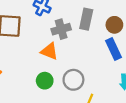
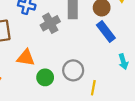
orange triangle: (49, 51) -> (26, 58), moved

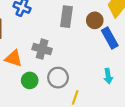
gray cross: (50, 23) -> (42, 49), moved, turned 36
blue rectangle: (106, 32) -> (110, 38), moved

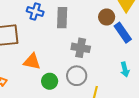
gray rectangle: (66, 17) -> (62, 18), moved
gray cross: (42, 49) -> (81, 48), moved

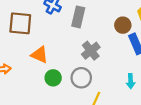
gray cross: (81, 48) -> (91, 51), turned 30

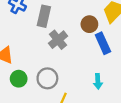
gray cross: (91, 51) -> (58, 40), moved

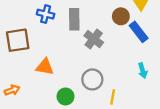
green circle: (19, 79) -> (66, 96), moved

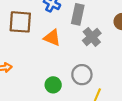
orange triangle: (45, 67) -> (52, 38), moved

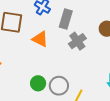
gray circle: (82, 75) -> (59, 86), moved

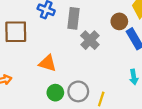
orange triangle: (40, 39) -> (48, 63), moved

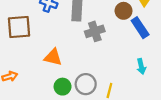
gray cross: (90, 40) -> (95, 31), turned 30

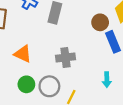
gray cross: (95, 31) -> (65, 57), moved

